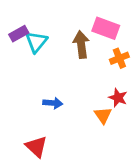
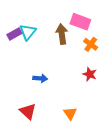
purple rectangle: (19, 34) -> (14, 34), moved
orange cross: (119, 58) -> (91, 44), turned -32
orange triangle: (103, 115) -> (70, 113), moved

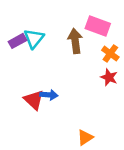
red star: (90, 74) -> (109, 77), moved
red triangle: (28, 111) -> (34, 100), moved
orange triangle: (70, 113) -> (85, 138), turned 32

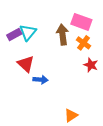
orange cross: (110, 54) -> (84, 43), moved
red triangle: (34, 100) -> (26, 64), moved

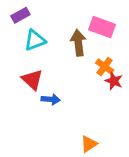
cyan triangle: (28, 32) -> (35, 40), turned 30
purple rectangle: (14, 35) -> (20, 15), moved
orange cross: (84, 43) -> (105, 66), moved

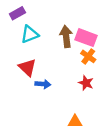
pink rectangle: (102, 27) -> (86, 38), moved
red star: (114, 81) -> (86, 83), moved
orange triangle: (89, 144) -> (75, 122), turned 32

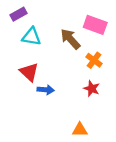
cyan triangle: (30, 34) -> (31, 37), turned 30
brown arrow: (66, 36) -> (70, 39), turned -35
pink rectangle: (86, 38) -> (95, 25), moved

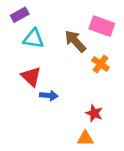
red star: (92, 89) -> (94, 113), moved

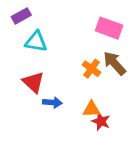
brown arrow: (75, 41) -> (114, 63), moved
orange cross: (101, 64) -> (92, 69), moved
orange triangle: (85, 138) -> (92, 109), moved

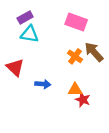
purple rectangle: (21, 16) -> (25, 18), moved
pink rectangle: (109, 28) -> (76, 22), moved
red triangle: (33, 82) -> (15, 67), moved

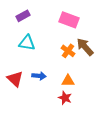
cyan triangle: (30, 34) -> (27, 43), moved
red triangle: (15, 67) -> (15, 79), moved
red star: (83, 100) -> (65, 98), moved

